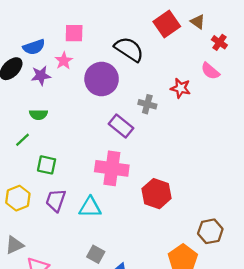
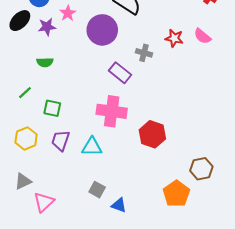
pink semicircle: (210, 71) -> (202, 36), moved
green line: (23, 140) -> (25, 93), moved

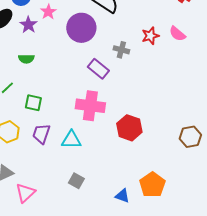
purple star: (47, 27) -> (28, 25), turned -30
red star: (174, 38) -> (150, 36), turned -30
brown hexagon: (201, 169) -> (190, 137), moved
blue triangle: (119, 205) -> (122, 196), moved

